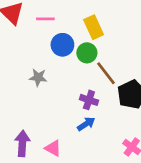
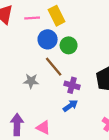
yellow rectangle: (94, 27) -> (56, 16), moved
brown line: (106, 73) -> (54, 67), moved
gray star: (38, 77) -> (31, 81), moved

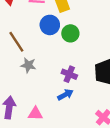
brown line: (54, 67) -> (16, 42), moved
pink triangle: (43, 128) -> (35, 114), turned -32

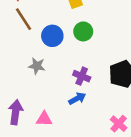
blue circle: (50, 25) -> (52, 36), moved
brown line: (16, 42) -> (23, 19), moved

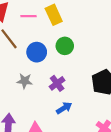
purple cross: (82, 76) -> (57, 83), moved, turned 35

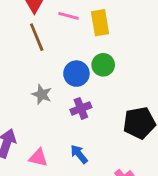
blue circle: (37, 52) -> (76, 74), moved
blue arrow: (64, 108) -> (79, 154), moved, turned -112

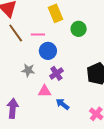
pink line: (69, 16) -> (38, 35), moved
green circle: (103, 65) -> (79, 29), moved
pink triangle: (38, 158) -> (45, 91), moved

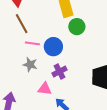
green circle: (79, 29) -> (77, 27), moved
pink line: (38, 35) -> (32, 43), moved

